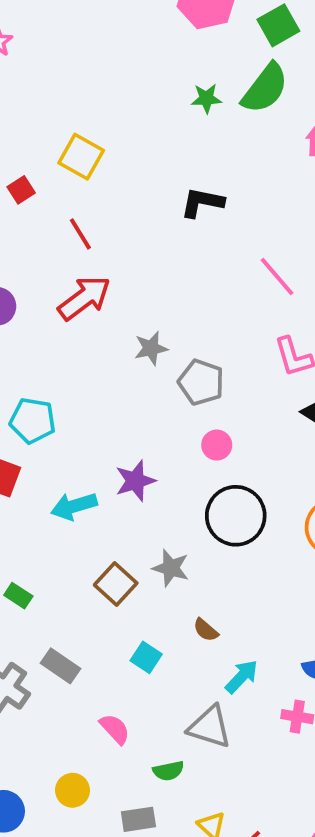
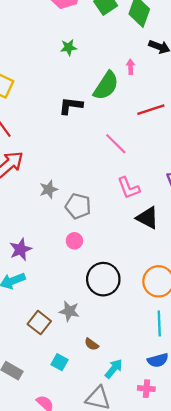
green semicircle: (265, 88) -> (106, 86), moved
pink circle: (217, 445) -> (74, 241), moved
purple star: (135, 481) -> (21, 249), moved

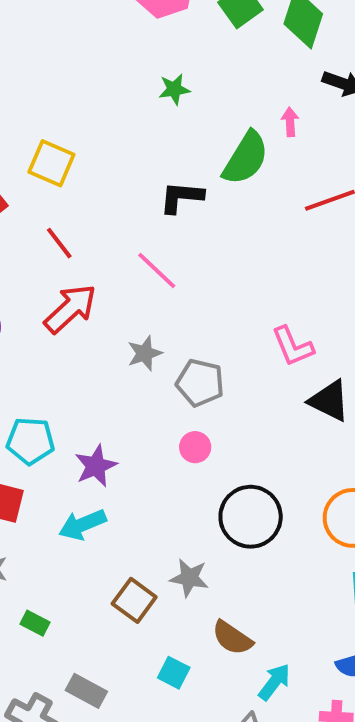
pink line: (116, 144) -> (157, 271), moved
brown semicircle: (92, 344) -> (232, 638), size x1.5

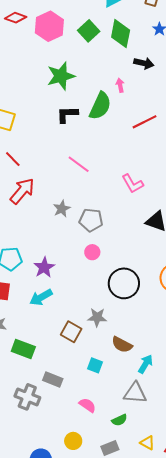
green star: (174, 89) -> (61, 76), size x1.8
black L-shape: (181, 197) -> (67, 114), moved
pink line: (157, 271) -> (79, 164), moved
pink L-shape: (293, 346) -> (133, 184), moved
green rectangle: (35, 623) -> (23, 349), size x1.6

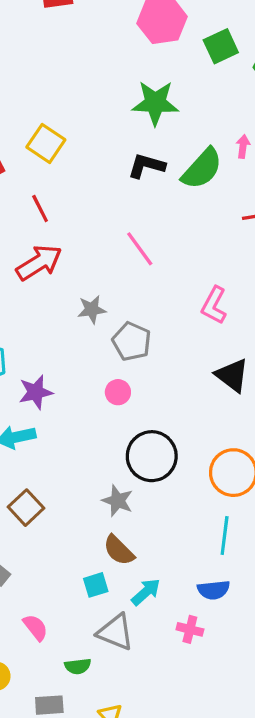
pink L-shape: (133, 184) -> (214, 305), turned 40
gray star: (97, 317) -> (117, 501), moved
brown square: (71, 332) -> (26, 508), moved
cyan square: (95, 365) -> (96, 585), moved, turned 35

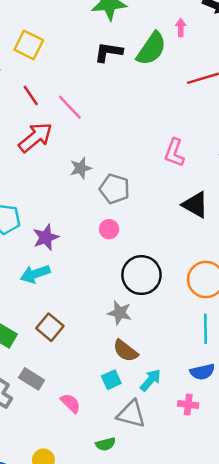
pink line: (140, 249) -> (70, 107), moved
pink semicircle: (36, 627) -> (71, 403), moved

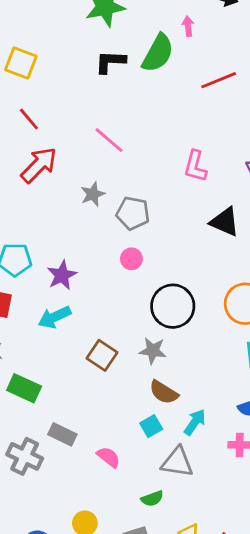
pink line: (70, 107) -> (109, 140), moved
brown square: (50, 327) -> (102, 355), moved

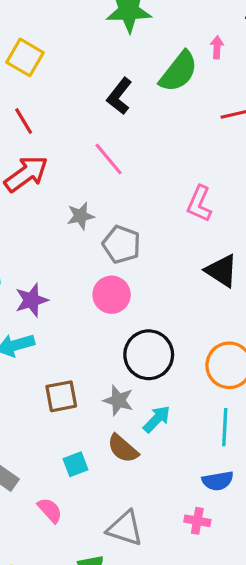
black L-shape: (110, 62) -> (119, 96), moved, turned -64
pink circle: (131, 259) -> (112, 295), size x1.5
brown square: (102, 355) -> (61, 396), turned 36
cyan arrow: (195, 422) -> (157, 419), moved
cyan square: (151, 426) -> (75, 464), moved

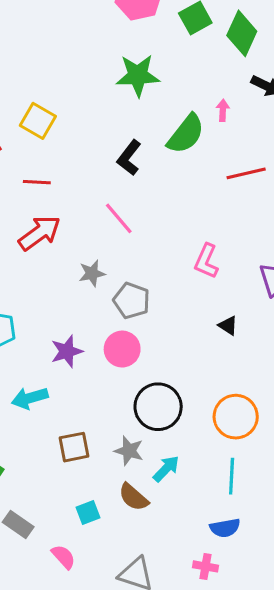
red line: (24, 121) -> (37, 182), turned -56
black triangle: (222, 271) -> (228, 326), size x0.6
purple star: (31, 300) -> (67, 351), moved

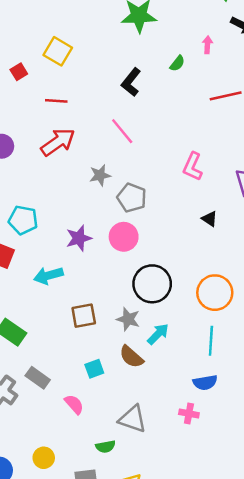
green semicircle: (186, 134) -> (177, 63), size x0.5

